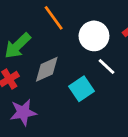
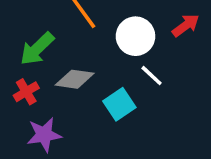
gray diamond: (47, 69) -> (75, 79), turned 32

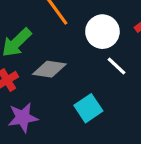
cyan square: (119, 104) -> (88, 108), moved

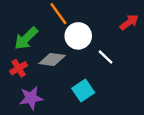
white circle: (102, 32) -> (78, 36), moved

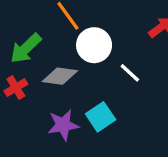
purple star: (31, 98) -> (63, 125), moved

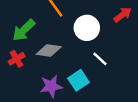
white circle: (94, 45) -> (87, 28), moved
white line: (130, 73) -> (100, 59), moved

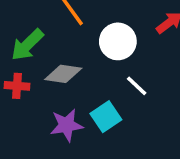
red cross: (17, 59) -> (17, 86), turned 35

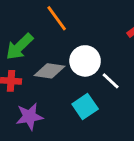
white circle: (118, 41) -> (85, 61), moved
purple star: (67, 125) -> (29, 116), moved

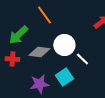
purple star: (29, 116) -> (39, 84), moved

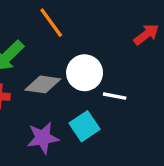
white line: (82, 59) -> (115, 96), turned -32

